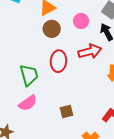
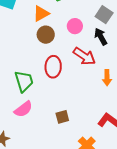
red arrow: (90, 51) -> (84, 56), turned 50

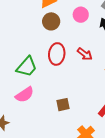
red arrow: (84, 56) -> (85, 54), moved, size x0.7
green trapezoid: (24, 81) -> (27, 67), turned 55

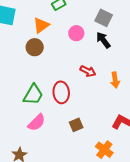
brown circle: (51, 21) -> (35, 47), moved
red ellipse: (57, 54) -> (61, 92), moved

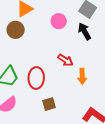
orange arrow: (115, 80) -> (82, 76), moved
brown square: (76, 125) -> (49, 104), moved

